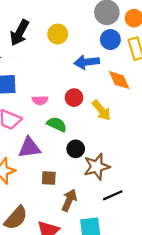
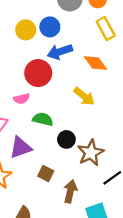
blue circle: (110, 40) -> (50, 27), moved
red circle: (74, 98) -> (38, 73), moved, size x1.5
brown square: (49, 178) -> (46, 174), turned 35

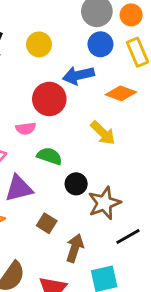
blue circle: (50, 27) -> (100, 44), moved
orange diamond: (96, 63) -> (121, 93), turned -40

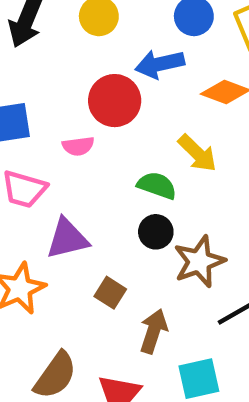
green semicircle: (50, 156) -> (157, 185), moved

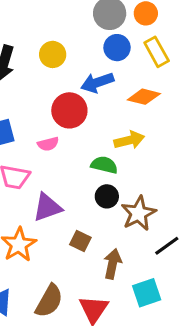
yellow arrow: (197, 153) -> (129, 140), turned -52

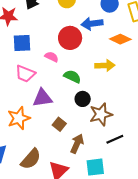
pink semicircle: (48, 144) -> (52, 57), turned -152
green semicircle: (104, 165) -> (72, 77), moved

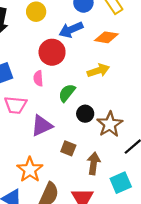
pink semicircle: (52, 57) -> (38, 78), turned -104
green semicircle: (72, 77) -> (67, 93), turned -60
orange star: (19, 118) -> (30, 170), moved

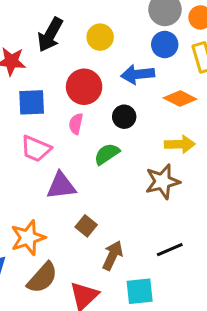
red circle: (52, 52) -> (84, 87), moved
yellow arrow: (98, 71) -> (180, 144), moved
black circle: (85, 114) -> (124, 117), moved
brown star: (110, 124) -> (162, 182), moved

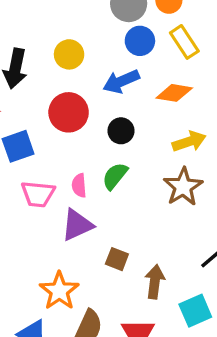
pink semicircle: (76, 124) -> (79, 185), moved

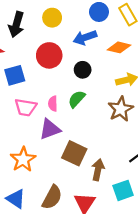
brown square: (117, 259) -> (74, 153), size x1.6
orange star: (59, 291) -> (23, 159), moved

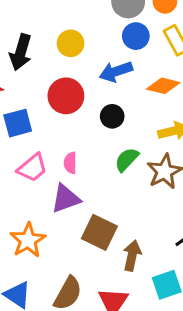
green semicircle: (77, 99) -> (127, 160), moved
pink trapezoid: (26, 107) -> (32, 168), turned -50

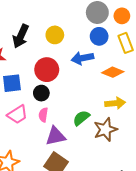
black circle: (112, 116) -> (41, 93), moved
purple triangle: (66, 199) -> (56, 136), moved

